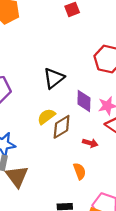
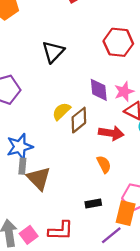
black triangle: (54, 78) -> (53, 52), moved
red arrow: (90, 143) -> (111, 133), size x1.5

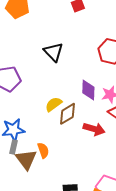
black triangle: (53, 52) -> (53, 52), turned -35
orange semicircle: (104, 164) -> (43, 150), moved

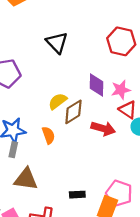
orange semicircle: (43, 150) -> (48, 135), moved
brown triangle: (26, 159) -> (26, 179), moved, turned -45

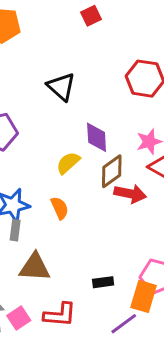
purple diamond: (96, 85) -> (97, 137), moved
brown diamond: (73, 112) -> (112, 171), moved

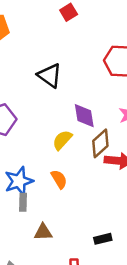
brown triangle: (35, 267) -> (43, 232), size x0.7

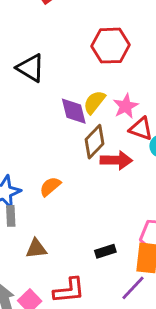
yellow semicircle: (62, 140) -> (94, 102), moved
orange semicircle: (59, 179) -> (50, 186), turned -96

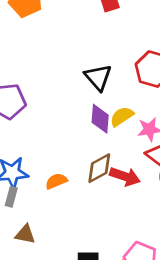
black triangle: (31, 68) -> (98, 77), moved
brown diamond: (95, 142) -> (99, 168), moved

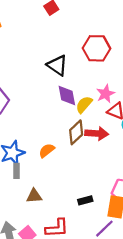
yellow semicircle: (122, 116) -> (84, 105), moved

